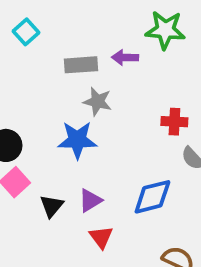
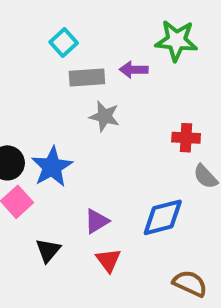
cyan square: (26, 32) -> (64, 42), moved
blue star: (77, 140) -> (52, 167), moved, turned -30
black triangle: (52, 206) -> (48, 250), moved

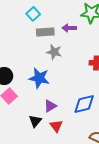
blue star: (52, 167) -> (39, 78), moved, turned -30
black triangle: (48, 250) -> (35, 121), moved

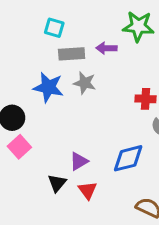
cyan square: (33, 14) -> (54, 28), turned -32
blue star: (39, 78) -> (48, 87), moved

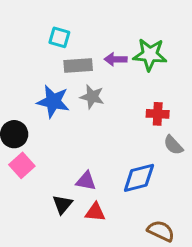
green star: (138, 26) -> (150, 55), moved
purple triangle: (79, 161) -> (86, 181), turned 42
red triangle: (88, 190) -> (95, 212), turned -48

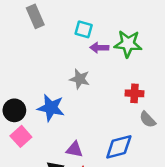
cyan square: (59, 37) -> (84, 29), moved
gray rectangle: (78, 66) -> (35, 16), moved, turned 70
blue star: (53, 101) -> (51, 108), moved

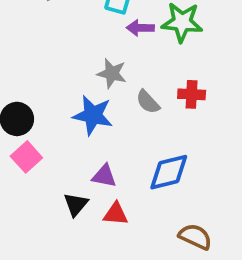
blue star: (51, 108) -> (93, 115), moved
gray semicircle: (148, 119) -> (148, 102), moved

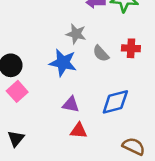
black triangle: (76, 204) -> (16, 139), moved

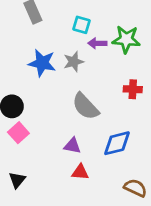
gray star: (76, 34) -> (74, 62), moved, turned -30
gray semicircle: (101, 54) -> (85, 106), moved, size x1.6
blue star: (63, 63) -> (42, 63), moved

